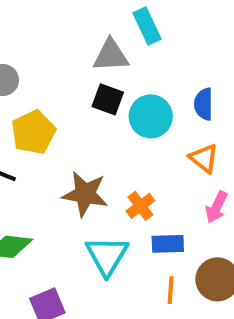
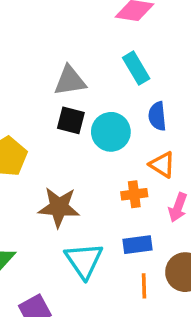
cyan rectangle: (147, 26) -> (136, 68), moved
orange cross: (140, 206) -> (134, 194), moved, turned 35

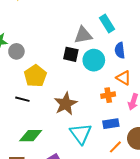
gray triangle: (70, 81) -> (83, 35), moved
brown star: (59, 207) -> (66, 104), turned -30
orange line: (144, 286) -> (115, 147), turned 48

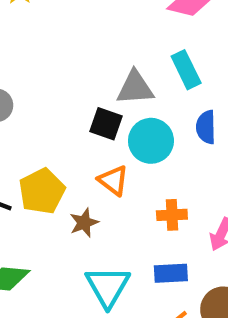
yellow pentagon: (35, 76) -> (42, 191), moved
orange triangle: (124, 78) -> (113, 180), moved
brown star: (66, 104) -> (84, 223), size x0.6

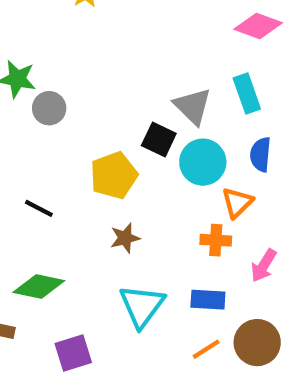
gray triangle: (135, 88) -> (193, 106), turned 42
orange triangle: (113, 180) -> (237, 203), moved, turned 32
yellow pentagon: (42, 191) -> (114, 175), moved

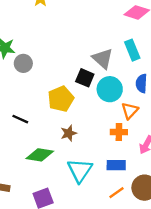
green diamond: (39, 286) -> (40, 155), moved

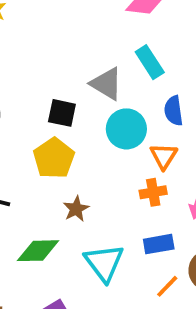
black square: (85, 78) -> (62, 113), moved

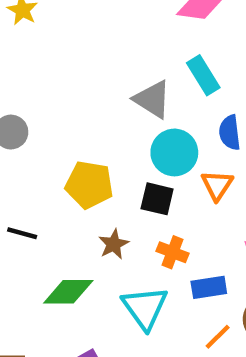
black square: (62, 113) -> (157, 199), moved
yellow pentagon: (54, 158) -> (89, 185), turned -30
orange cross: (153, 192) -> (173, 252), moved, turned 30

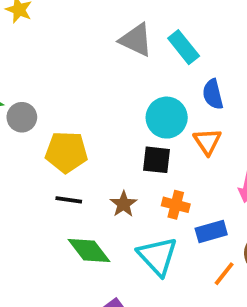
gray triangle: (152, 99) -> (136, 40), moved
yellow pentagon: (89, 185) -> (66, 152), moved
black line: (22, 233) -> (69, 200), moved
green diamond: (68, 292) -> (89, 250), turned 60

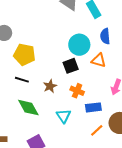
orange triangle: (207, 141) -> (99, 60), turned -49
black square: (156, 160) -> (71, 66), turned -35
cyan triangle: (158, 256) -> (64, 116), size x0.7

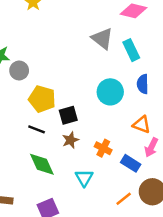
orange triangle: (99, 60) -> (142, 125), moved
black square: (71, 66) -> (68, 115), moved
blue rectangle: (93, 107) -> (131, 163), moved, turned 35

